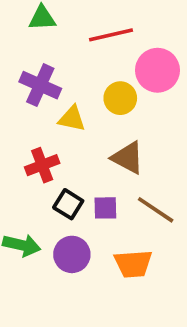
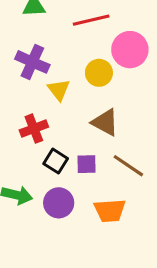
yellow triangle: (72, 119) -> (59, 90), turned 40

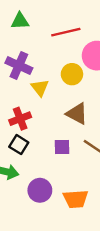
black square: (56, 161) -> (19, 145), moved
purple circle: (59, 203) -> (40, 190), moved
orange trapezoid: (110, 211) -> (76, 199), moved

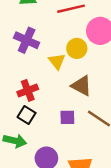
yellow triangle: (40, 88) -> (57, 61), moved

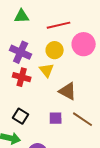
yellow circle: (77, 48) -> (55, 50), moved
red cross: (28, 90) -> (22, 77), moved, turned 36

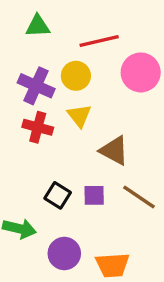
yellow circle: (55, 50) -> (76, 76), moved
black square: (21, 116) -> (58, 195), moved

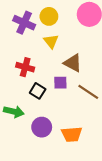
red cross: (38, 127) -> (25, 67), moved
purple square: (94, 195) -> (60, 83), moved

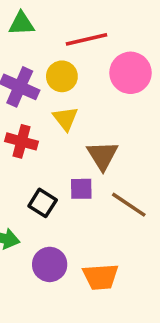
brown triangle: (73, 63) -> (102, 155), turned 30
red cross: (25, 67) -> (21, 141), moved

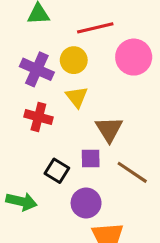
purple circle: (50, 264) -> (86, 203), moved

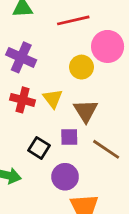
yellow circle: (74, 60) -> (81, 67), moved
yellow triangle: (77, 97) -> (53, 99), moved

